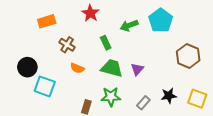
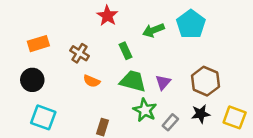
orange rectangle: (47, 21) -> (38, 44), moved
brown hexagon: (188, 56) -> (205, 81), moved
cyan square: (45, 86) -> (43, 117), moved
green star: (111, 97) -> (145, 110), moved, turned 30

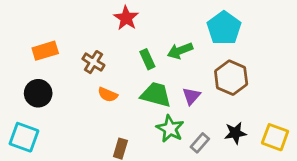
green arrow: (153, 30) -> (180, 51), moved
brown hexagon: (205, 81) -> (231, 78), moved
cyan square: (43, 117) -> (24, 137), moved

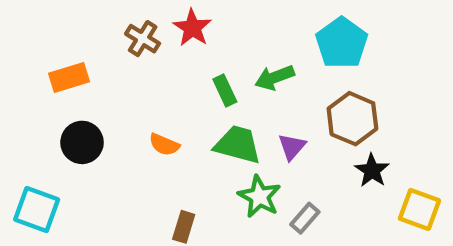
brown cross: (93, 62) -> (143, 39), moved
black circle: (38, 93) -> (82, 142), moved
black star: (235, 133) -> (372, 171), moved, turned -30

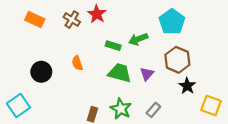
orange rectangle: (69, 78) -> (35, 20), moved, turned 42
green rectangle: (225, 91) -> (113, 46), turned -48
orange semicircle: (164, 145) -> (77, 63), moved, turned 48
green star: (259, 197) -> (121, 109), moved
cyan square: (37, 209) -> (18, 106), turned 35

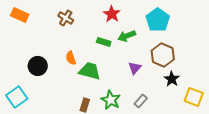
red star: (97, 14) -> (112, 14), moved
orange rectangle: (35, 20) -> (20, 15), moved
green trapezoid: (120, 73) -> (90, 71), moved

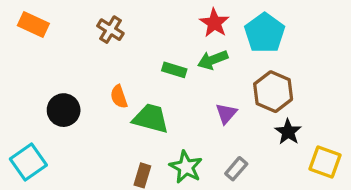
red star: (112, 14) -> (214, 23), moved

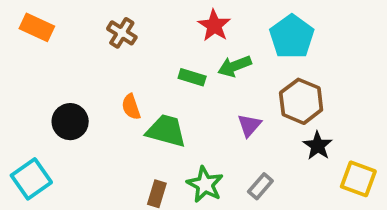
red star: (214, 23) -> (214, 26), moved

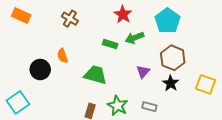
orange semicircle: (131, 107) -> (62, 56), moved
black star: (318, 146) -> (171, 83), moved
yellow square: (358, 179) -> (206, 84), moved
gray rectangle: (260, 186) -> (149, 107), turned 64

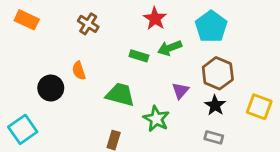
green star: (118, 106) -> (156, 119), moved
gray rectangle: (149, 107) -> (214, 137), moved

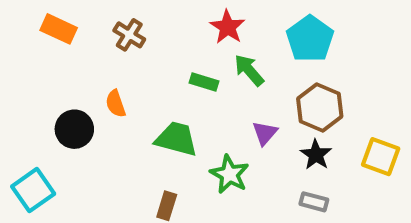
orange rectangle: (27, 20) -> (59, 29), moved
green arrow: (170, 48) -> (249, 70), turned 70

